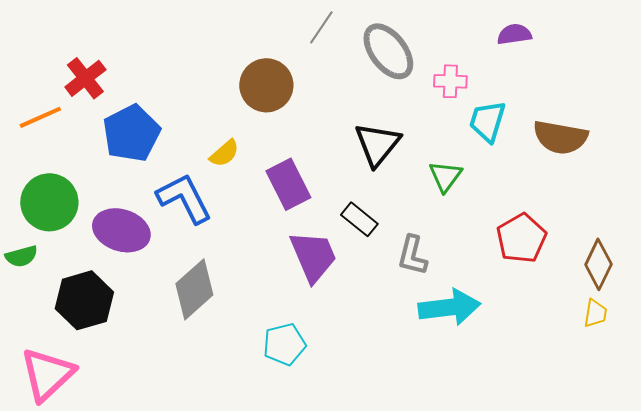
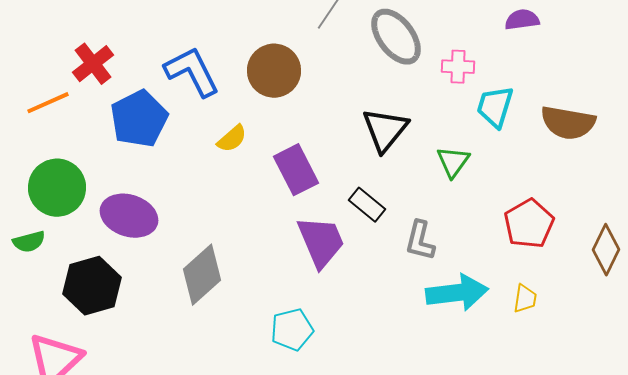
blue L-shape: (184, 198) -> (192, 72), moved
yellow trapezoid: (595, 313) -> (525, 299), moved

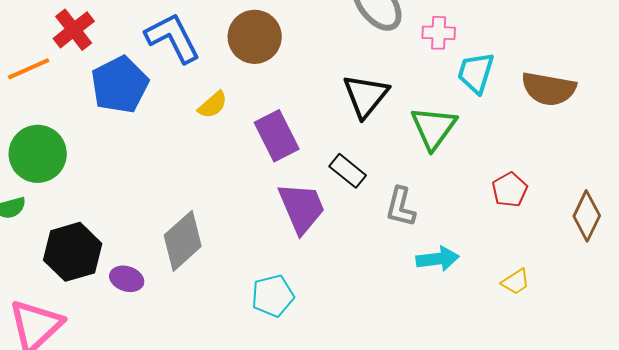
green triangle: (453, 162) -> (434, 128), size x1.4
purple ellipse: (129, 216) -> (127, 279), moved, size x0.6
red pentagon: (529, 224) -> (510, 190), size x0.7
cyan arrow: (457, 293) -> (438, 259), size x0.7
yellow trapezoid: (525, 299) -> (516, 282), moved, turned 48

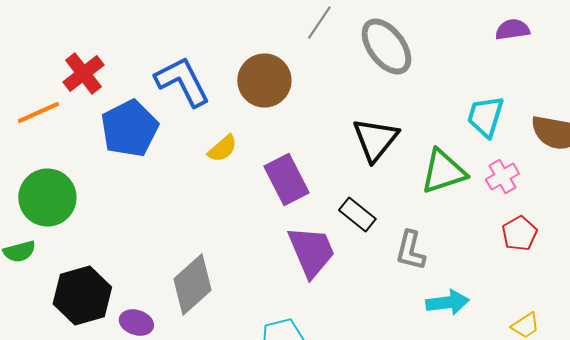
pink cross: (439, 33) -> (502, 176), moved, turned -32
green triangle: (434, 128) -> (443, 172), turned 36

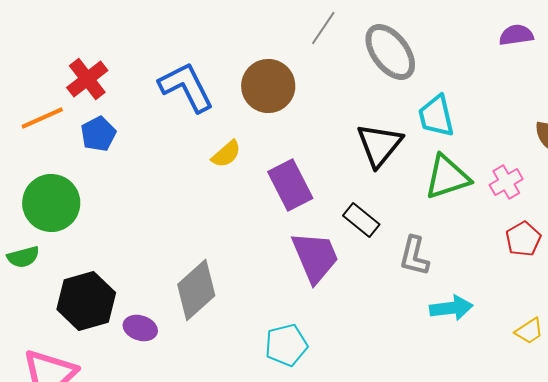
cyan trapezoid: (485, 116) -> (436, 116), moved, turned -30
blue pentagon: (129, 128) -> (98, 134), moved, size x0.6

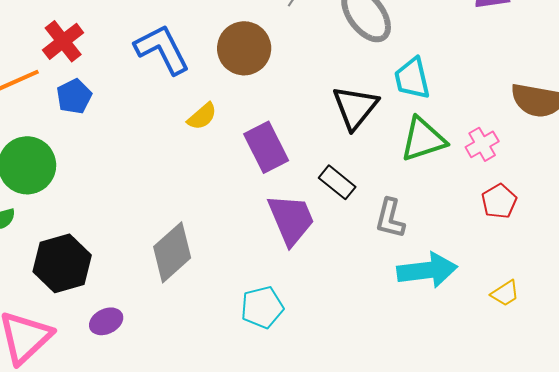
cyan arrow: (451, 308) -> (427, 270), size x1.4
purple ellipse: (140, 328) -> (106, 321), moved, turned -44

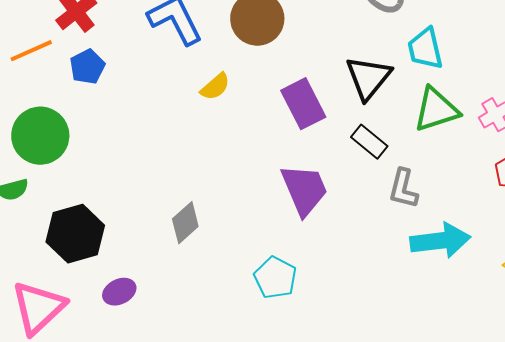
purple rectangle: (266, 147) -> (303, 104), moved
black rectangle: (337, 182) -> (369, 142), moved
gray diamond: (172, 252) -> (185, 223), size x0.7
cyan pentagon: (262, 307) -> (275, 278), turned -30

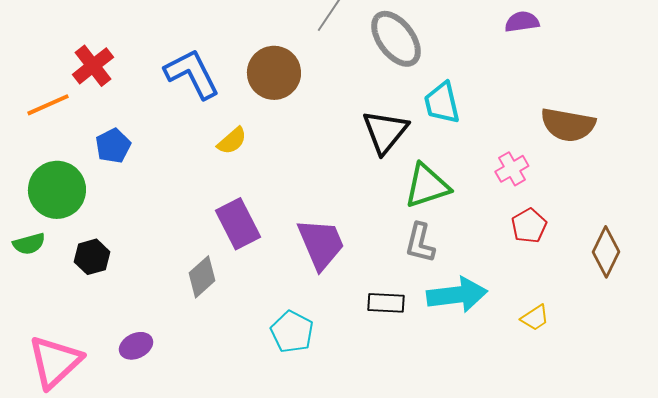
blue pentagon: (87, 67) -> (113, 146), moved
purple rectangle: (303, 104) -> (238, 224), moved
green triangle: (436, 110) -> (427, 186), moved
black rectangle: (369, 142) -> (386, 303), moved, turned -36
black hexagon: (75, 234) -> (92, 257), moved, size x0.6

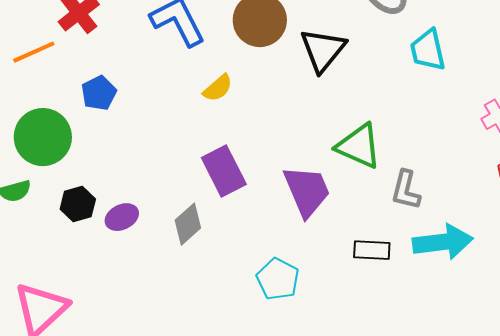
black triangle: (385, 132) -> (323, 50), moved
green triangle: (427, 186) -> (359, 146), moved, turned 42
purple ellipse: (136, 346) -> (122, 217), moved

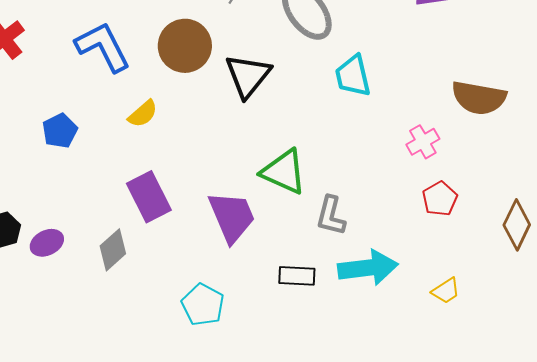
blue pentagon: (99, 93) -> (60, 131), moved

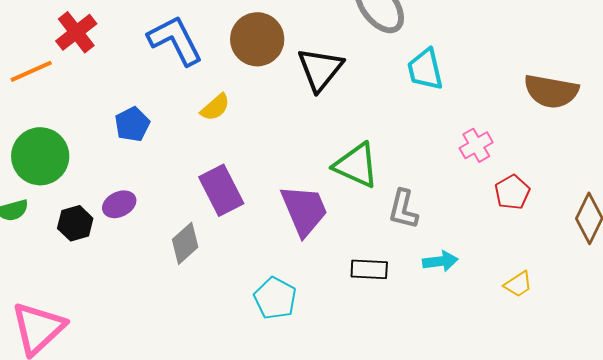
pink cross: (423, 142) -> (476, 145), moved
purple ellipse: (47, 243) -> (119, 204), moved
cyan arrow: (368, 268) -> (440, 261), size x0.6

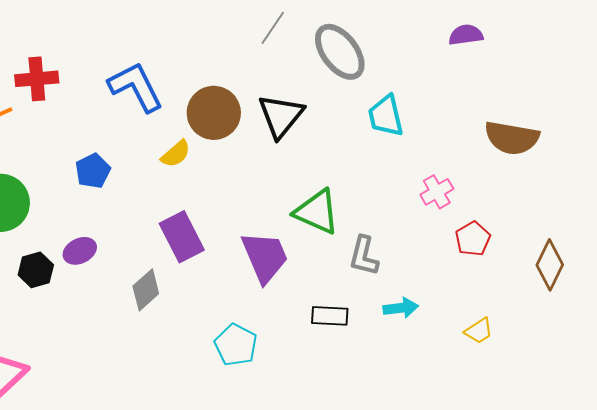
red cross: (76, 32) -> (37, 79), turned 33
brown circle: (257, 39) -> (214, 113), moved

